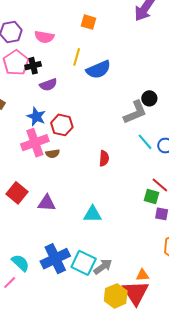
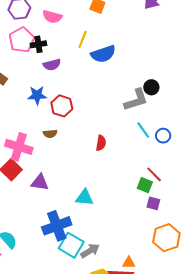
blue star: (36, 117) -> (37, 95), turned -30
pink cross: (35, 143) -> (19, 147), moved, turned 32
blue cross: (55, 259) -> (57, 226), moved

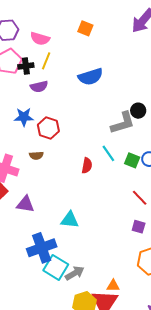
yellow line: (83, 39) -> (46, 61), moved
cyan line: (143, 130) -> (108, 153), moved
green square: (145, 185) -> (132, 160), moved

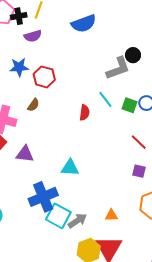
brown semicircle: (36, 156) -> (33, 105), turned -48
orange triangle: (113, 286) -> (111, 215), moved

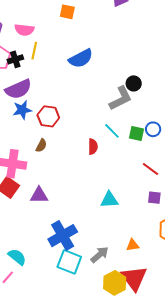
purple semicircle: (33, 36) -> (18, 89), moved, size x1.5
cyan triangle: (70, 168) -> (109, 200), moved
cyan square: (58, 216) -> (69, 262), moved

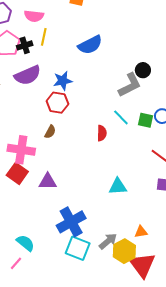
blue star: (22, 110) -> (63, 81), moved
yellow hexagon: (115, 283) -> (124, 251), moved

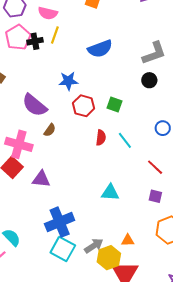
purple semicircle: (28, 75) -> (35, 105), moved, turned 56
gray L-shape: (130, 85) -> (154, 53), moved
red hexagon: (57, 103) -> (84, 106), moved
cyan line: (121, 117) -> (125, 140), moved
green square: (145, 120) -> (115, 105), moved

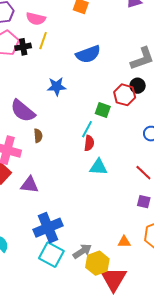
red hexagon: (84, 106) -> (125, 95), moved
brown semicircle: (50, 130) -> (38, 136), turned -40
cyan line: (125, 140) -> (87, 129), moved, turned 66
cyan triangle: (110, 193) -> (98, 167), moved
orange triangle: (128, 240) -> (124, 242), moved

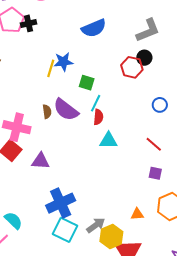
yellow line: (43, 41) -> (51, 68), moved
green square: (103, 110) -> (87, 83), moved
purple semicircle: (23, 111) -> (66, 110), moved

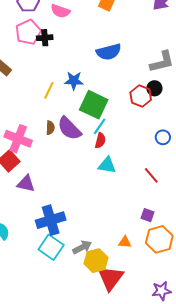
yellow line: (51, 68) -> (49, 90), moved
green square: (87, 83) -> (94, 105), size x1.8
purple triangle: (40, 161) -> (26, 184), moved
purple square: (155, 173) -> (147, 215), moved

